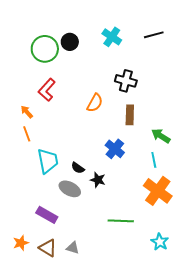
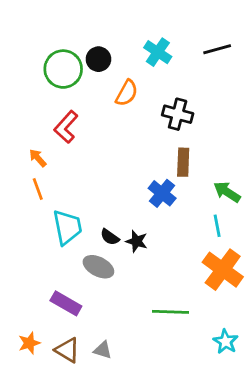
orange semicircle: (95, 103) -> (127, 93), moved
blue cross: (115, 149) -> (162, 193), moved
black star: (98, 180) -> (137, 241), moved

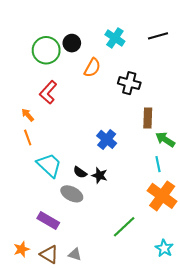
brown rectangle: (183, 162) -> (148, 118), moved
blue cross: (162, 193) -> (107, 139), moved
cyan trapezoid: (67, 227) -> (49, 165), turned -36
green line: (170, 312) -> (124, 227), turned -45

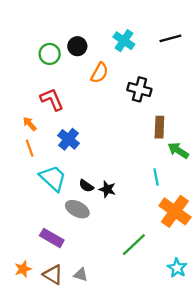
green circle: (46, 50) -> (50, 54), size x0.7
red L-shape: (48, 92) -> (52, 99), turned 115
blue cross: (107, 139) -> (68, 139), moved
cyan line: (158, 164) -> (156, 177), moved

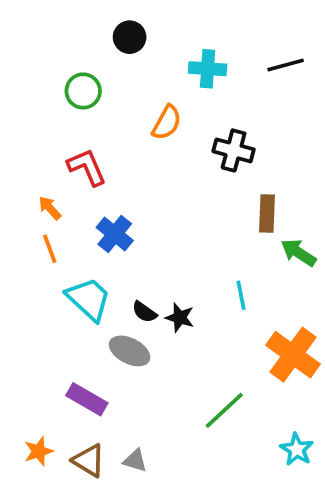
cyan cross: (124, 41) -> (208, 69), turned -30
black circle: (77, 46) -> (130, 37), moved
cyan line: (156, 177) -> (241, 295), moved

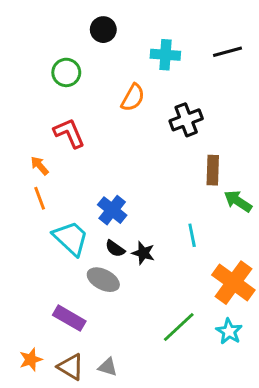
black cross: (234, 150) -> (186, 120), turned -36
blue cross: (115, 234) -> (112, 210), moved
cyan star: (297, 449) -> (229, 331), moved

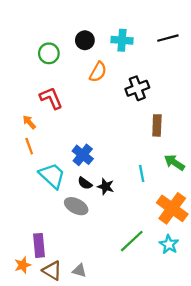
black circle: (103, 30) -> (85, 40), moved
green arrow: (238, 201) -> (174, 163), moved
purple rectangle: (69, 318) -> (39, 245), moved, turned 55

